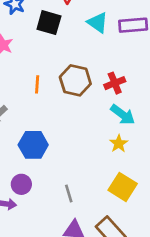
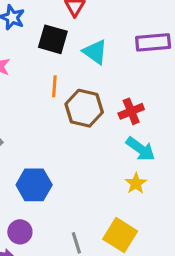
cyan triangle: (98, 23) -> (95, 52), moved
orange line: (37, 84) -> (54, 86), moved
yellow square: (123, 187) -> (120, 235), moved

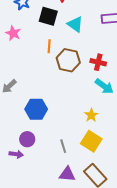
red cross: (131, 111) -> (98, 62), turned 35
yellow star: (136, 183) -> (91, 115), moved

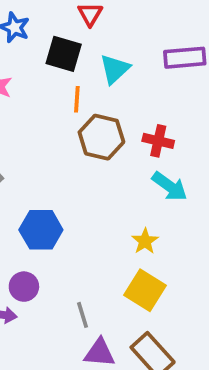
cyan triangle: (75, 24) -> (115, 69), turned 42
orange line: (49, 46) -> (77, 99), moved
gray line: (63, 146) -> (83, 315), moved

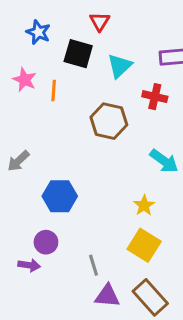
orange line: (77, 99) -> (54, 90), moved
red cross: (158, 141) -> (155, 97), moved

